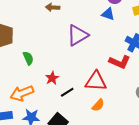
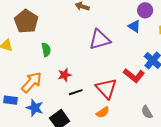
red triangle: (96, 81) -> (106, 89), turned 30
orange arrow: (22, 93) -> (32, 82), turned 140

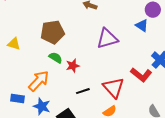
brown pentagon: (26, 21) -> (53, 32), moved, turned 30
green semicircle: (46, 50) -> (56, 58), moved, turned -48
red star: (65, 75) -> (73, 66), moved

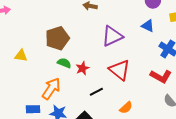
blue triangle: (142, 26) -> (148, 26), moved
red L-shape: (141, 75) -> (161, 76), moved
red triangle: (113, 88) -> (120, 70), moved

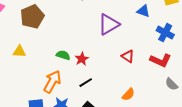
brown pentagon: (57, 38) -> (32, 17), moved
red triangle: (120, 70) -> (128, 56), moved, size x0.6
black line: (96, 92) -> (86, 83), moved

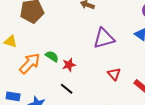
orange arrow: (52, 82) -> (30, 63), moved
black line: (86, 83) -> (67, 89), turned 56

